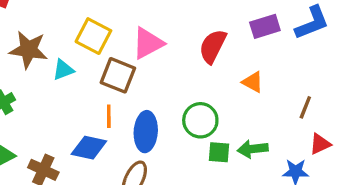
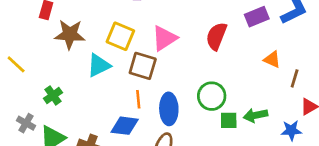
brown star: (29, 50) -> (70, 34), moved
cyan triangle: (63, 70) -> (99, 65), size x1.4
orange triangle: (253, 82) -> (272, 59), moved

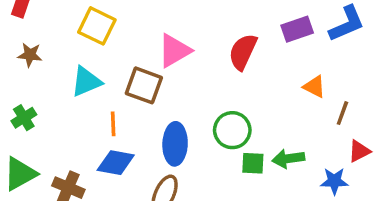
brown star: (70, 34) -> (30, 55), moved, size x0.6
yellow square: (120, 36) -> (97, 26), moved
orange line: (138, 99) -> (113, 124), moved

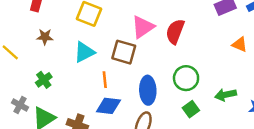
red semicircle: (243, 52) -> (175, 32), moved
green square: (253, 163) -> (191, 109), moved, turned -35

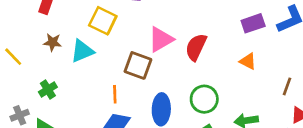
orange triangle: (240, 44) -> (248, 61), moved
cyan triangle: (84, 52) -> (82, 51), moved
gray cross: (20, 105) -> (20, 115), turned 35

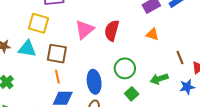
cyan triangle: (82, 51) -> (27, 49), turned 42
brown square: (138, 65) -> (57, 54), moved
brown line: (287, 86) -> (180, 57), moved, turned -32

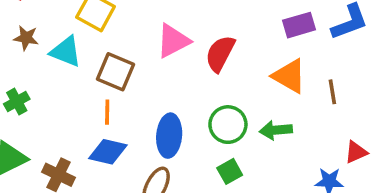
orange triangle: (152, 34) -> (289, 76), size x1.5
brown line: (180, 57) -> (332, 92), moved
green arrow: (159, 79) -> (276, 130), moved

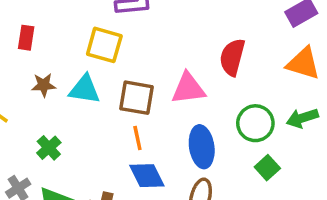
pink triangle: (173, 41) -> (188, 88), moved, turned 33
blue diamond: (108, 152) -> (147, 176), turned 63

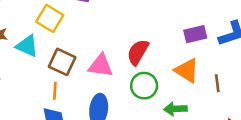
green circle: (255, 123) -> (144, 86), moved

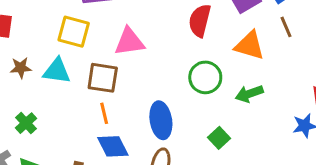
red semicircle: (138, 52) -> (200, 21), moved
pink triangle: (101, 66) -> (129, 42), moved
brown line: (217, 83) -> (286, 27), moved

